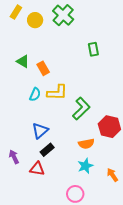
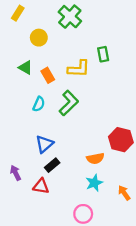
yellow circle: (35, 20) -> (39, 38), moved
yellow L-shape: (57, 92) -> (79, 69), moved
green L-shape: (81, 109) -> (69, 103), moved

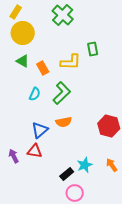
yellow circle: (39, 38) -> (23, 33), moved, size x1.5
orange semicircle: (95, 158) -> (64, 122), moved
black rectangle: (52, 165) -> (67, 174), moved
red triangle: (41, 186) -> (35, 151), moved
orange arrow: (124, 193) -> (112, 165), moved

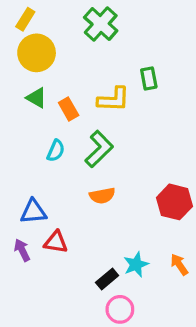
blue triangle: (40, 130) -> (33, 212), moved, turned 36

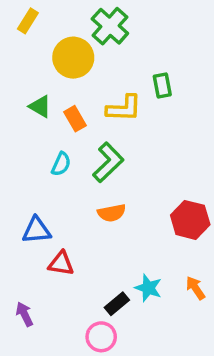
yellow circle: (37, 53) -> (73, 58), moved
purple arrow: (22, 250) -> (24, 314), moved
cyan star: (136, 265) -> (148, 288), turned -30
pink circle: (120, 309) -> (101, 337), moved

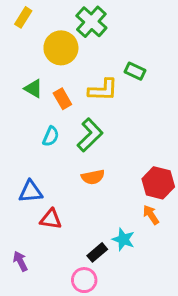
green rectangle: (162, 85) -> (135, 71), turned -54
orange arrow: (195, 288) -> (151, 215), moved

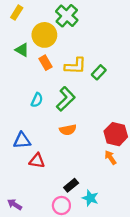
green rectangle: (135, 71) -> (99, 72), moved, turned -72
green triangle: (33, 89) -> (22, 50), moved
orange rectangle: (62, 99) -> (45, 63), moved
cyan star: (123, 239) -> (90, 198), moved
purple arrow: (20, 261) -> (15, 204), moved, turned -32

